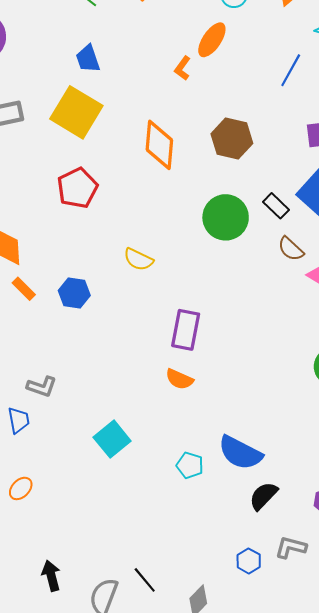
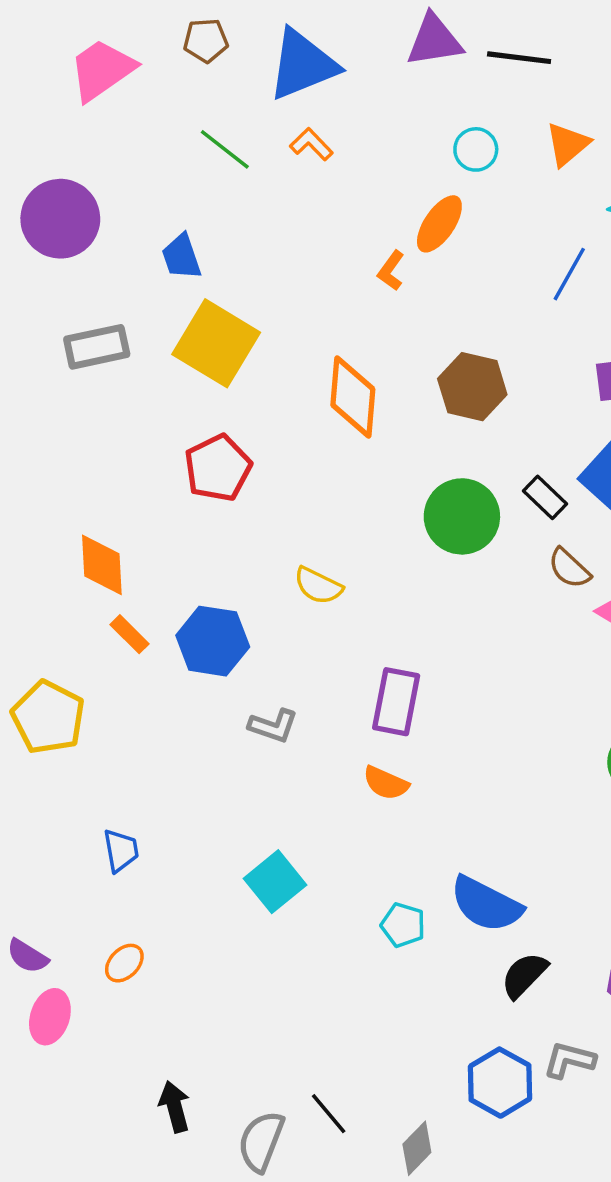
blue trapezoid: (88, 59) -> (181, 257), moved
blue hexagon: (74, 293) -> (213, 641), size x1.4
gray L-shape: (42, 387) -> (273, 726), moved
blue hexagon: (249, 561) -> (500, 1083), size x1.6

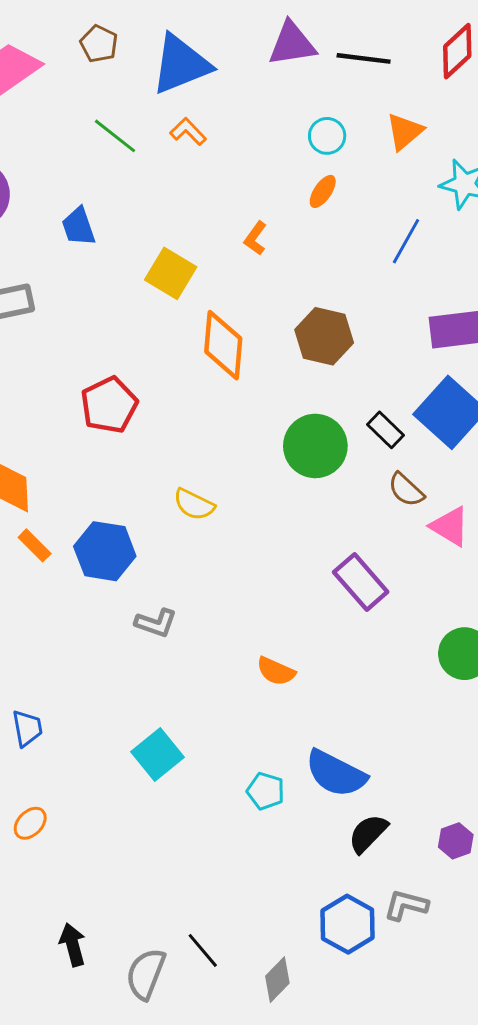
brown pentagon: (206, 40) -> (99, 44), turned 30
orange ellipse: (439, 224) -> (323, 191), moved, size x0.7
yellow square: (216, 343) -> (171, 273), moved, size x0.7
purple rectangle: (396, 702) -> (361, 582), moved, turned -52
orange semicircle: (386, 783) -> (276, 671), moved

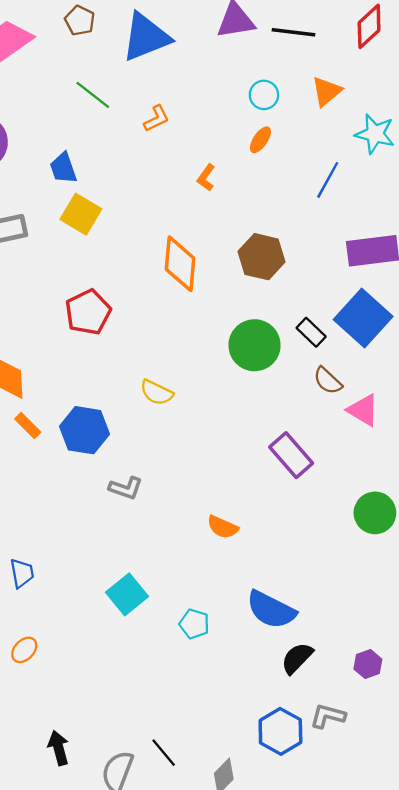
orange L-shape: (188, 132) -> (156, 119), moved, turned 108
yellow square: (171, 273) -> (81, 214), moved
cyan pentagon: (266, 791) -> (194, 624), moved

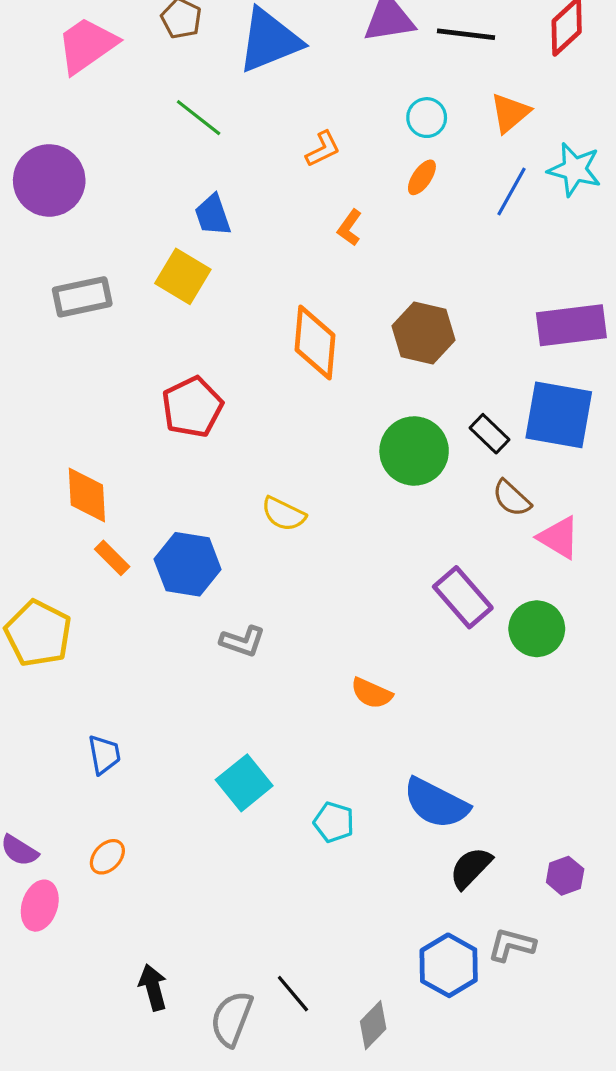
orange L-shape: (156, 119) -> (323, 149), moved
blue trapezoid: (63, 168) -> (213, 215), moved
blue line: (328, 180) -> (512, 191), moved
blue square: (363, 318) -> (559, 415), turned -32
green circle: (375, 513) -> (537, 629), moved

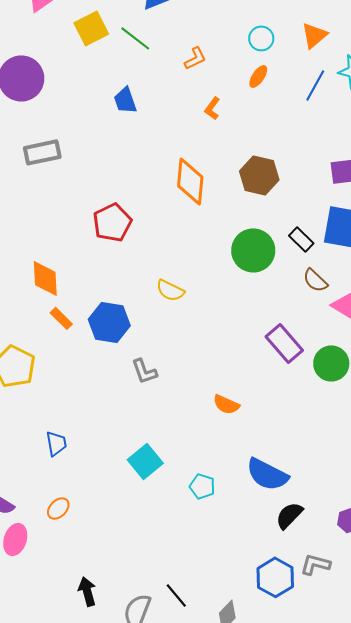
green line: (199, 118) -> (135, 38), moved
yellow square: (183, 276) -> (91, 28), moved, turned 32
gray L-shape: (243, 641) -> (144, 371), turned 52

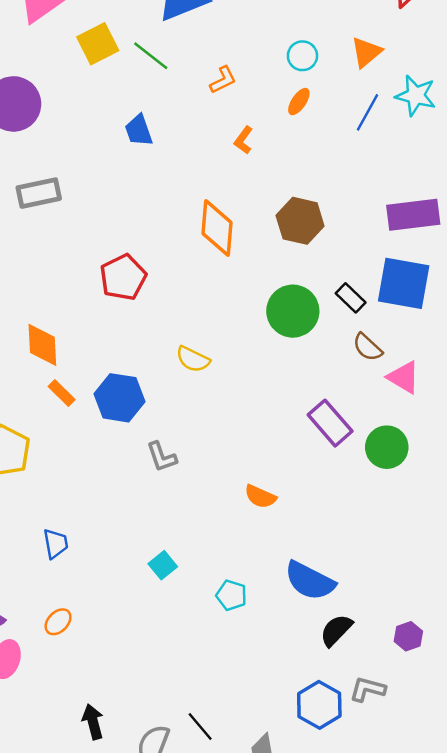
cyan square: (145, 461) -> (163, 565), size x0.7

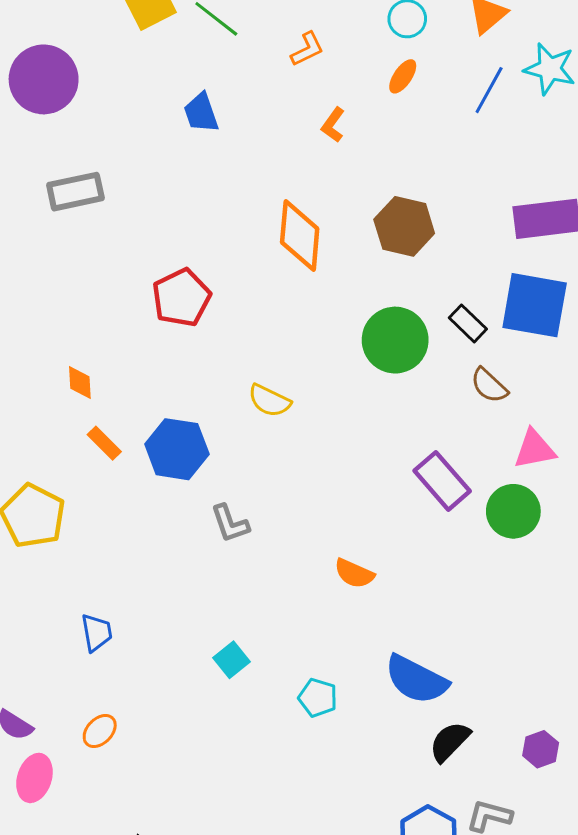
orange diamond: (42, 345) -> (80, 382), size x0.6
pink triangle: (404, 377) -> (535, 449), moved, turned -42

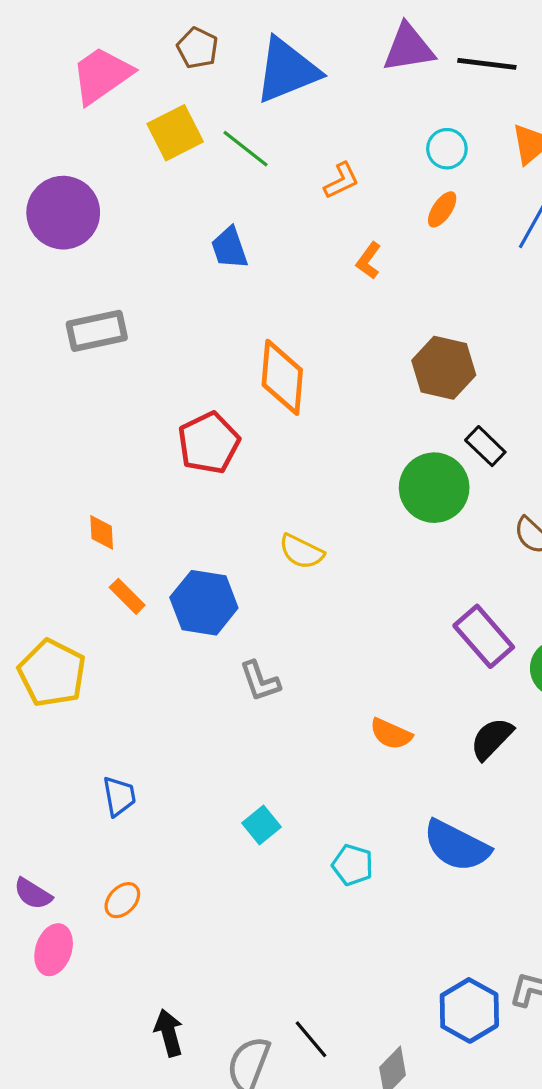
orange diamond: (300, 235) -> (282, 377), moved
black rectangle: (468, 323) -> (485, 446), moved
black semicircle: (450, 742) -> (492, 739), moved

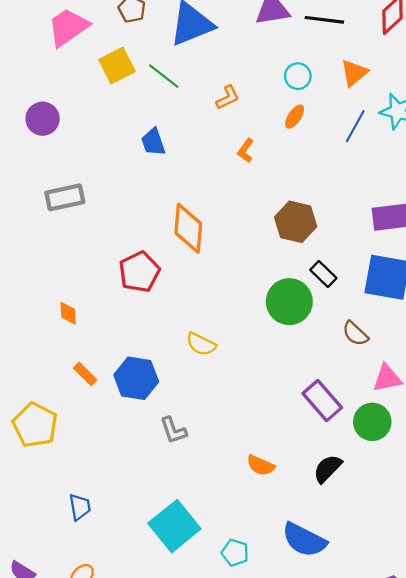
purple circle: (63, 213) -> (43, 119), size x0.7
orange diamond: (102, 532) -> (68, 313), moved
cyan square: (261, 825) -> (174, 526), size x2.0

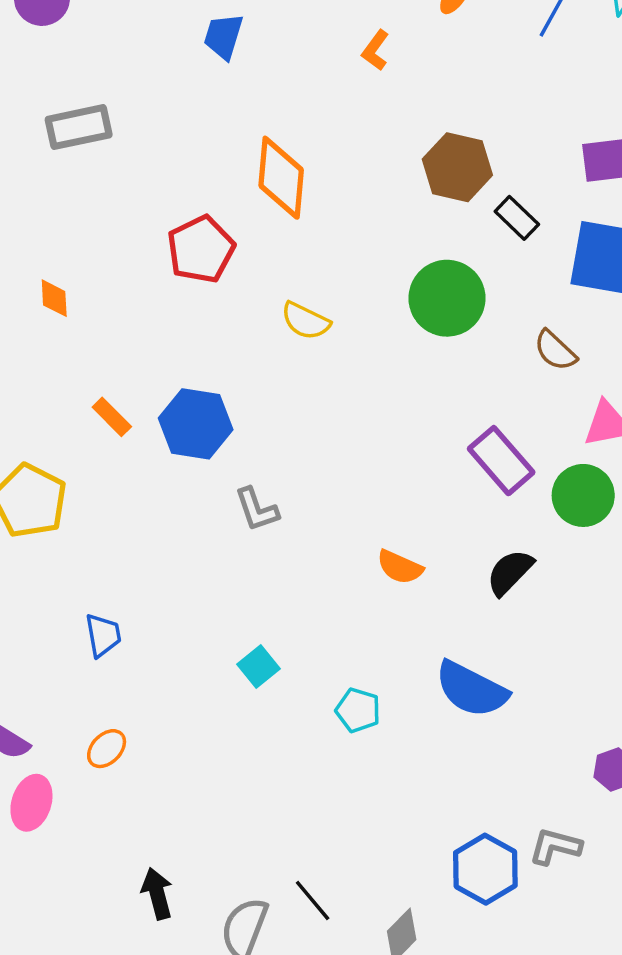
blue trapezoid: (153, 142) -> (224, 36), turned 36
black rectangle: (323, 274) -> (517, 218), moved
orange diamond: (68, 313) -> (54, 298), moved
yellow semicircle: (201, 344) -> (306, 321), moved
cyan square: (174, 526) -> (258, 667), size x0.5

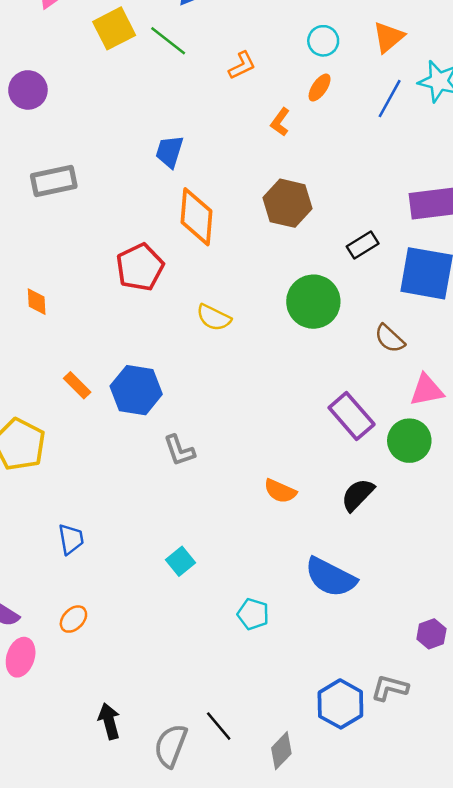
blue trapezoid: (224, 36) -> (169, 152), moved
orange L-shape: (375, 50) -> (280, 122), moved
brown hexagon: (457, 167) -> (288, 203), moved
black rectangle: (517, 218) -> (363, 245), turned -76
cyan pentagon: (358, 710) -> (253, 614), moved

